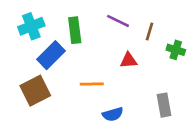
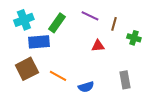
green rectangle: (75, 30) -> (57, 23), turned 42
blue rectangle: (51, 55) -> (39, 42), turned 40
orange line: (92, 84) -> (58, 76), moved, turned 30

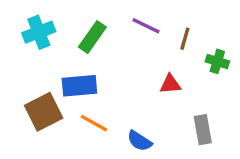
blue rectangle: (39, 42) -> (79, 86), moved
red triangle: (98, 46) -> (170, 84), moved
blue semicircle: (86, 87) -> (139, 141), turned 49

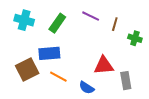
cyan cross: (39, 32) -> (24, 20), turned 36
red triangle: (170, 84) -> (104, 65), moved, size x1.5

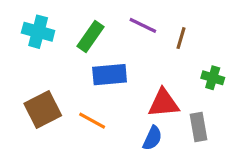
green cross: (135, 38) -> (213, 78), moved
blue rectangle: (49, 53) -> (110, 75), moved
blue semicircle: (87, 88) -> (152, 138), moved, turned -98

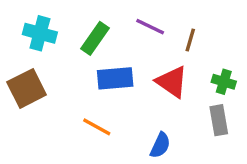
red triangle: (164, 103) -> (172, 82), moved, turned 40
brown square: (43, 110) -> (27, 88), moved
gray rectangle: (198, 127) -> (219, 120), moved

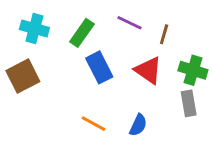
blue rectangle: (115, 78) -> (99, 67), turned 68
green cross: (224, 82) -> (193, 70), size x1.4
orange line: (97, 127) -> (94, 124), moved

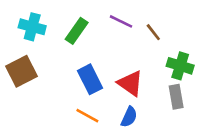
brown line: (164, 34) -> (153, 32), turned -54
blue rectangle: (99, 67) -> (90, 79), moved
red triangle: (148, 70) -> (130, 83), moved

